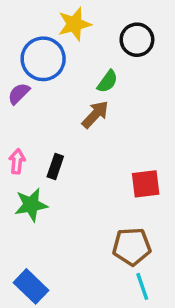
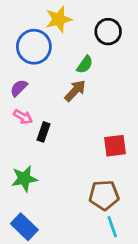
purple semicircle: (19, 94) -> (19, 88), moved
pink arrow: (17, 161) -> (23, 117), moved, turned 114
green star: (31, 205) -> (24, 179), moved

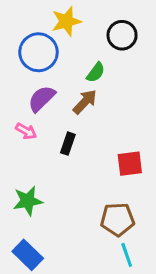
purple semicircle: (19, 88) -> (42, 99), moved, size x1.4
black rectangle: (44, 132) -> (68, 144), moved

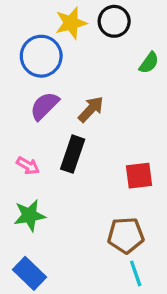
black circle: (122, 35) -> (114, 21), moved
green semicircle: (96, 72) -> (149, 63), moved
pink arrow: (26, 131) -> (28, 166), moved
black rectangle: (68, 144) -> (73, 154), size x1.5

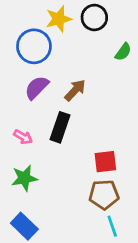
red square: (139, 176) -> (105, 162), moved

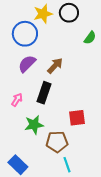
pink arrow: (23, 137) -> (17, 100), turned -88
green star: (24, 178) -> (34, 125), moved
brown pentagon: (104, 195) -> (57, 142), moved
cyan line: (112, 226) -> (67, 165), moved

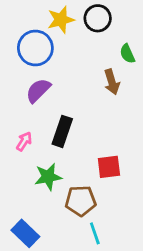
green semicircle: (90, 38) -> (127, 54), turned 120
brown arrow: (55, 66) -> (112, 82), moved, turned 120

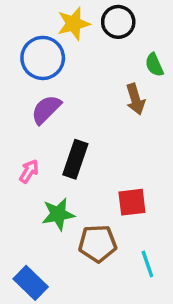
cyan line: (95, 233) -> (147, 264), moved

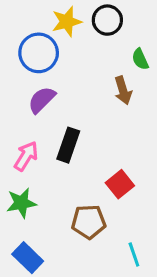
pink arrow: (29, 171) -> (26, 156), size x1.4
red square: (132, 202) -> (120, 184), turned -32
green star: (58, 214) -> (21, 203), moved
cyan line: (147, 264) -> (134, 255), moved

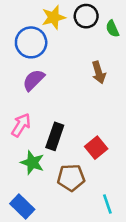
green semicircle: (140, 59) -> (112, 29), moved
black rectangle: (68, 145) -> (55, 136), moved
green star: (21, 203) -> (32, 163), moved, turned 30

